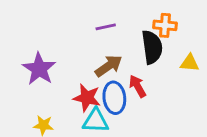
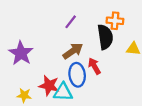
purple line: (106, 27) -> (71, 22), turned -40
red star: (87, 98) -> (49, 86), moved

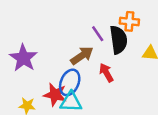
purple line: (71, 22) -> (98, 34), moved, turned -72
blue ellipse: (77, 75) -> (70, 82), moved, turned 30

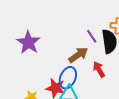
purple star: (23, 58) -> (28, 42), moved

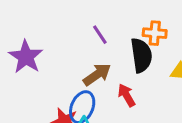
purple line: (92, 36) -> (100, 35), moved

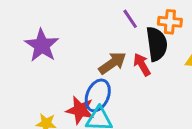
purple line: (100, 35) -> (130, 19), moved
red arrow: (127, 95) -> (142, 64), moved

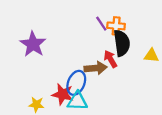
orange cross: (170, 22) -> (116, 26), moved
brown arrow: (112, 63) -> (96, 68), moved, turned 30

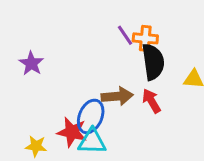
purple star: (33, 44) -> (31, 63), size x0.7
red arrow: (110, 59) -> (152, 101), moved

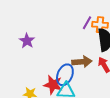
purple line: (125, 35) -> (87, 23), turned 64

